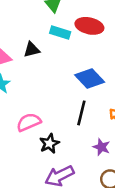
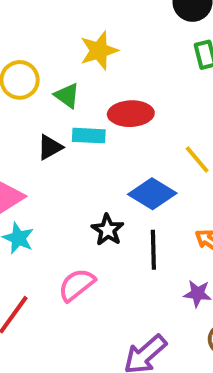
black triangle: (32, 50) -> (50, 147), moved
black star: (49, 144) -> (108, 230), moved

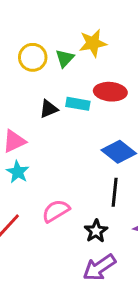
green triangle: (67, 96) -> (65, 58), moved, turned 30
black star: (108, 230) -> (96, 231), moved

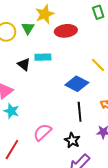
red ellipse: (110, 92) -> (66, 31), moved
black triangle: (49, 109) -> (24, 64), turned -48

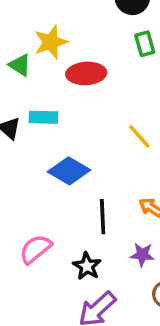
green triangle: (28, 28) -> (20, 65), turned -32
blue diamond: (77, 84) -> (69, 171), moved

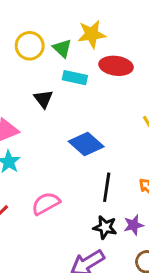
cyan rectangle: (43, 117) -> (75, 78), moved
purple star: (142, 255) -> (134, 225), turned -30
black star: (87, 266) -> (105, 227), moved, turned -30

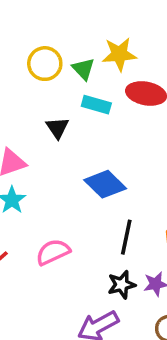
black star: (105, 227) -> (122, 285), turned -30

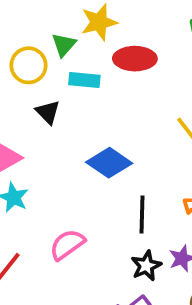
yellow circle: (45, 64) -> (29, 65), moved
green triangle: (83, 69) -> (64, 45), turned 35

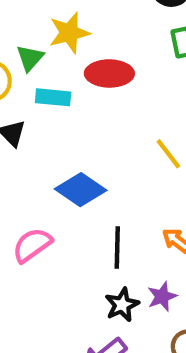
pink semicircle: (67, 245) -> (32, 245), moved

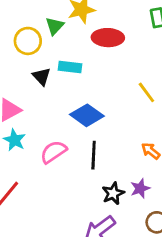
cyan rectangle: (53, 97) -> (70, 67), moved
black line: (117, 248) -> (94, 155), moved

